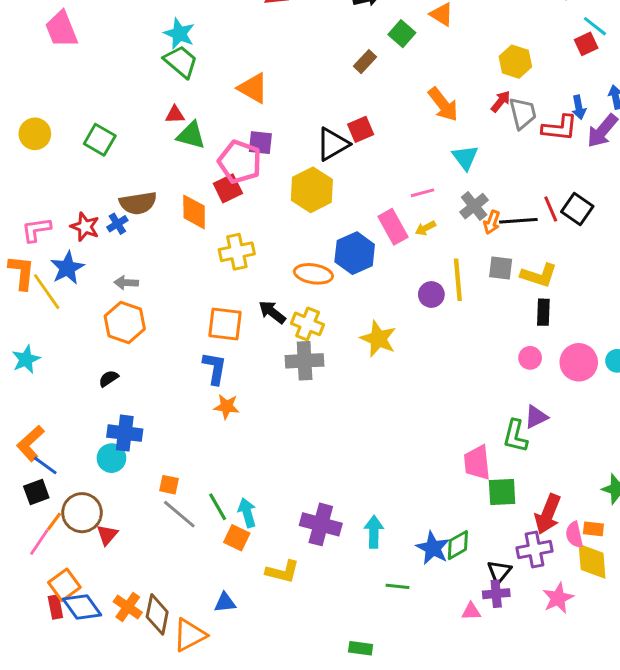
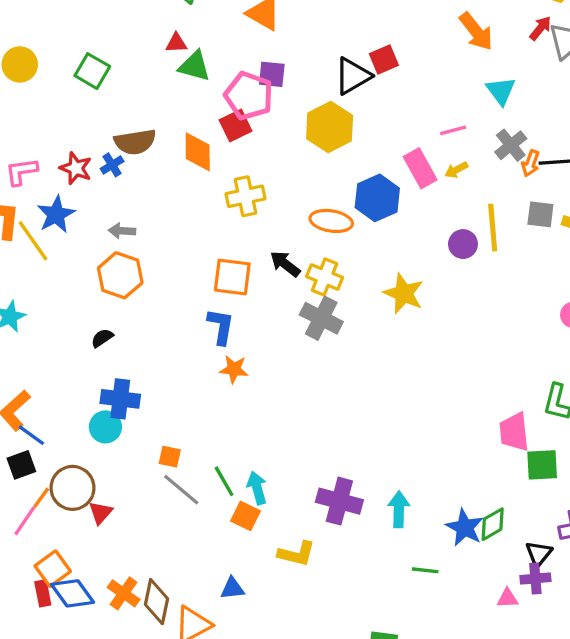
gray cross: (305, 361) -> (321, 318), turned 30

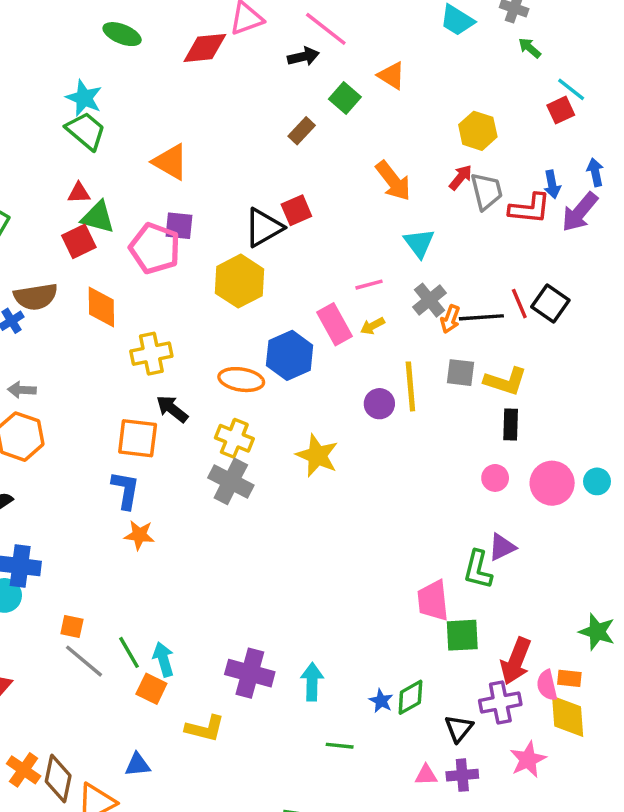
red square: (236, 125) -> (79, 241), moved
black arrow: (285, 264) -> (172, 409), moved
blue star: (465, 527) -> (381, 701), size x0.6
purple cross: (535, 579) -> (462, 775), moved

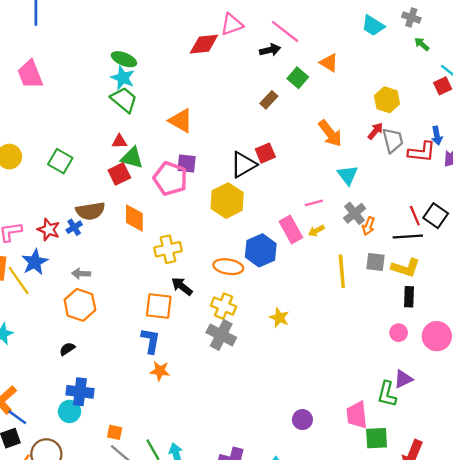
green ellipse: (122, 34) -> (124, 59), moved
black line: (481, 317) -> (408, 237), moved
purple circle: (379, 404) -> (302, 420), moved
yellow star: (317, 456) -> (279, 318), size x0.7

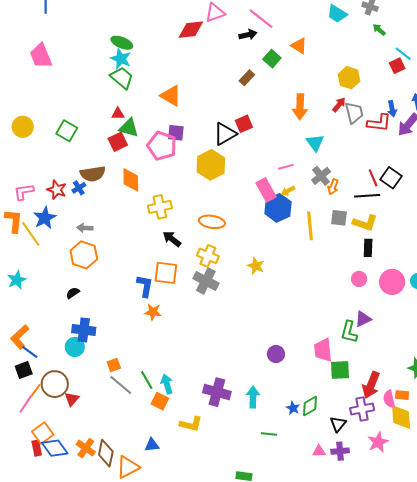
orange arrow: (330, 133) -> (300, 107), turned 40
blue hexagon: (261, 250) -> (278, 208), moved
orange square: (159, 306) -> (166, 273), moved
orange square: (115, 432) -> (114, 365), turned -32

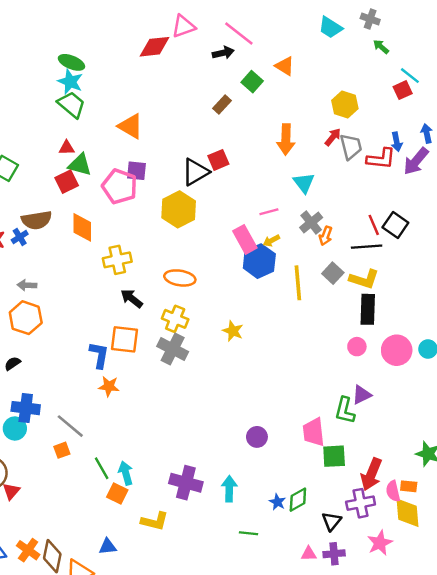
gray square: (339, 218) -> (333, 273), turned 36
black rectangle: (368, 248) -> (368, 309), size x1.4
gray line: (121, 385) -> (70, 426), moved

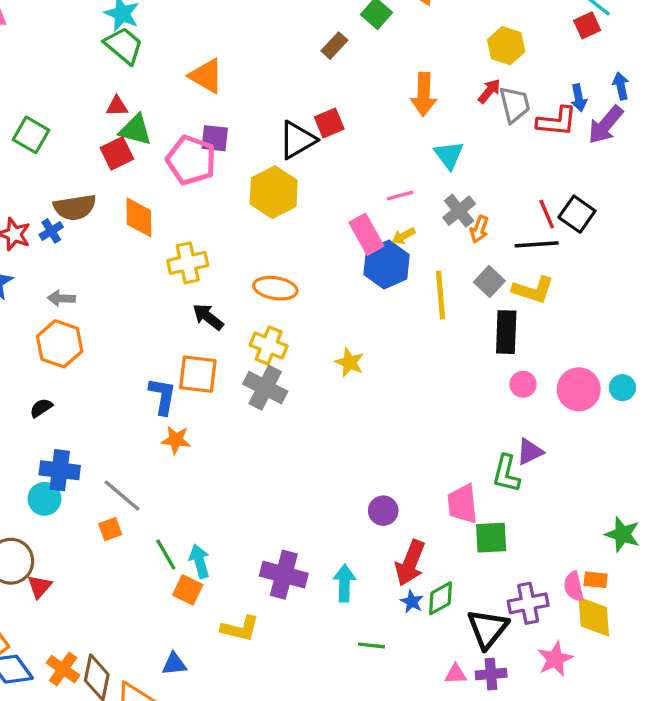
black rectangle: (368, 309) -> (506, 332), moved
red arrow: (371, 474) -> (410, 563), moved
black triangle: (332, 521) -> (488, 629), size x1.5

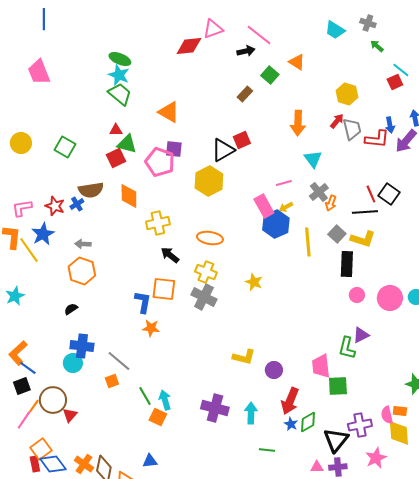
yellow L-shape: (240, 629) -> (244, 357), moved

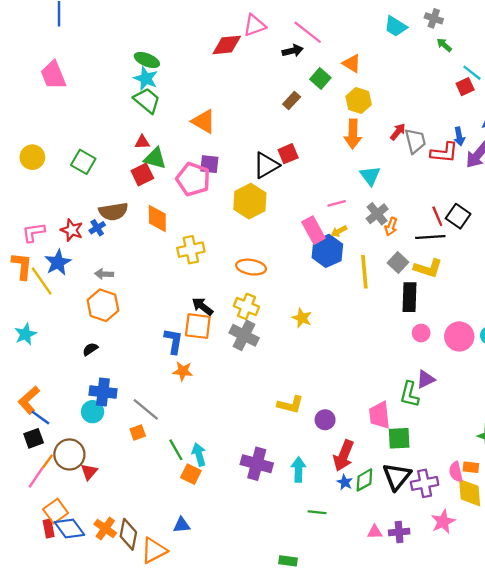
yellow hexagon: (347, 94) -> (359, 100), moved
black arrow: (170, 255) -> (202, 306), moved
black triangle: (336, 440) -> (397, 476), moved

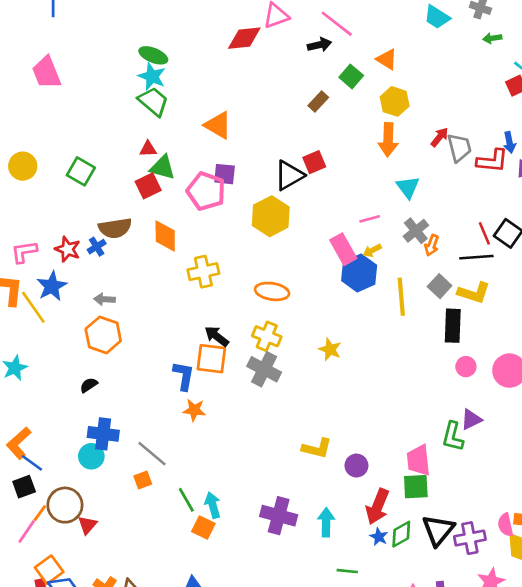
green arrow: (444, 45) -> (492, 38), turned -49
green square: (399, 438) -> (416, 487), moved

